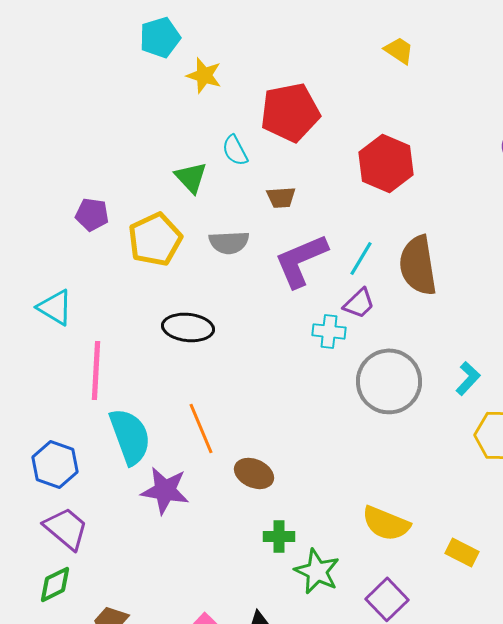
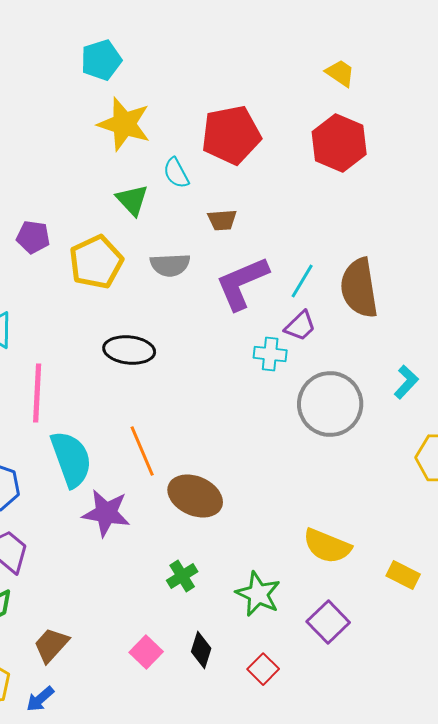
yellow star: (204, 75) -> (124, 124), moved, size x1.5
red hexagon: (386, 163) -> (339, 143), moved
cyan L-shape: (468, 378) -> (406, 382), moved
brown ellipse: (254, 473) -> (195, 496), size x1.4
green cross: (279, 536) -> (182, 576), moved, turned -32

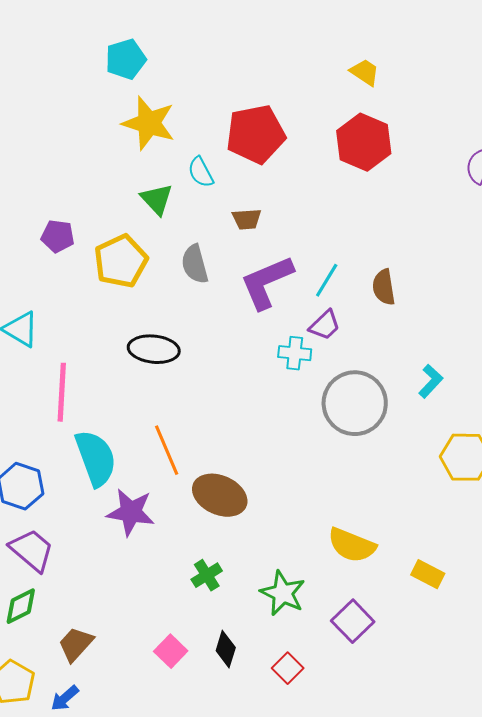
gray semicircle: (170, 265) -> (195, 264), turned 78
brown semicircle: (359, 288) -> (384, 287), size x0.6

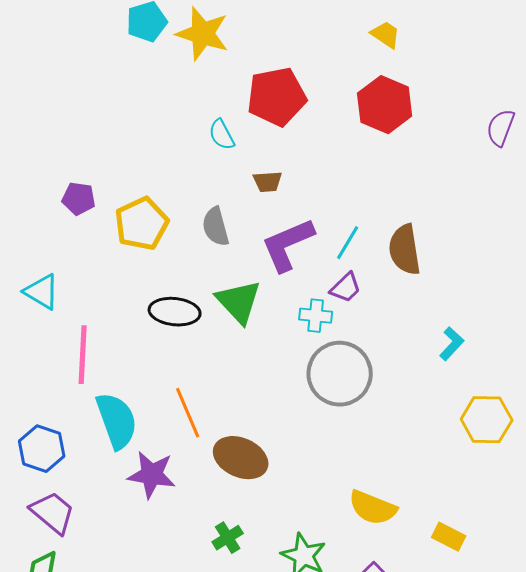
yellow star: (149, 123) -> (203, 34), moved
green triangle: (157, 199) -> (239, 302), moved, size x1.4
brown semicircle: (384, 287) -> (405, 250), size x1.4
gray circle: (355, 403) -> (340, 374), moved

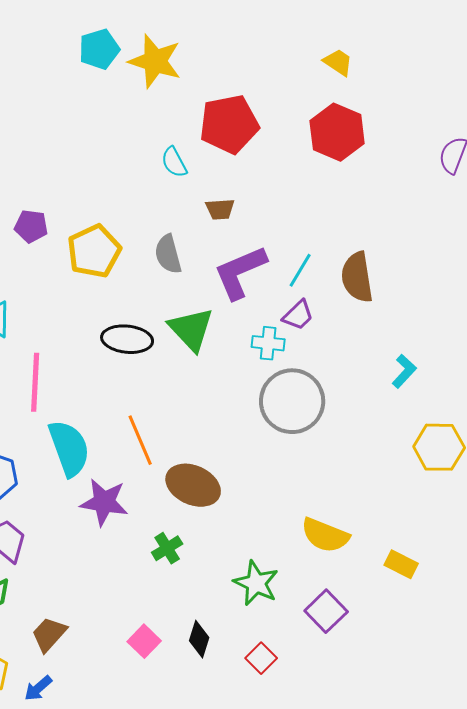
green cross: (228, 538) -> (167, 548), moved

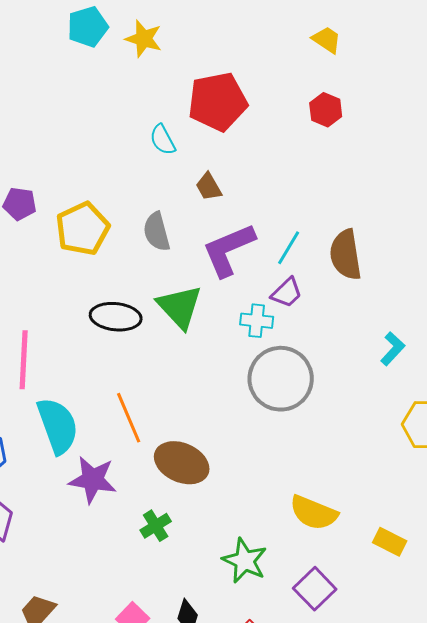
yellow star: (155, 61) -> (144, 39), size x0.7
red hexagon: (337, 132) -> (326, 110), size x0.6
brown trapezoid: (220, 209) -> (209, 187), turned 64

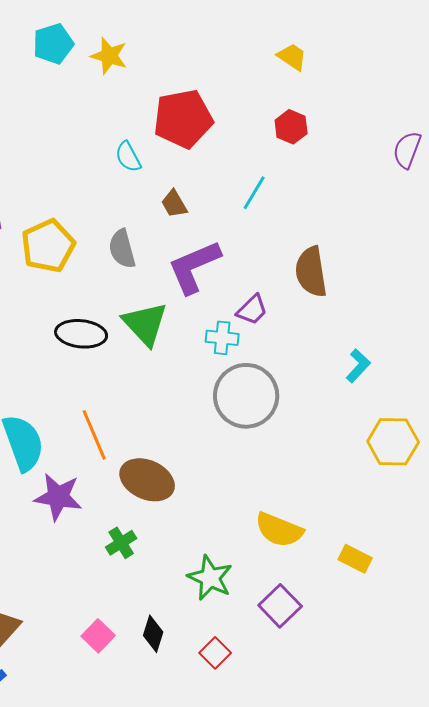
cyan line: (289, 248) -> (254, 193), moved

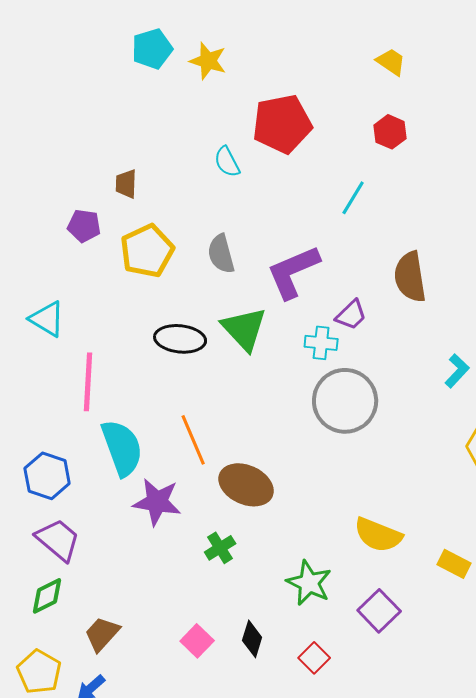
brown trapezoid: (174, 204) -> (126, 184), moved, turned 32

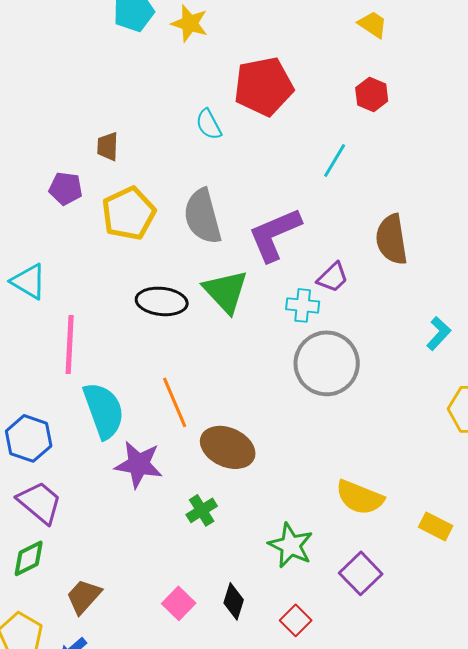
gray semicircle: (221, 254) -> (203, 216), size x1.4

